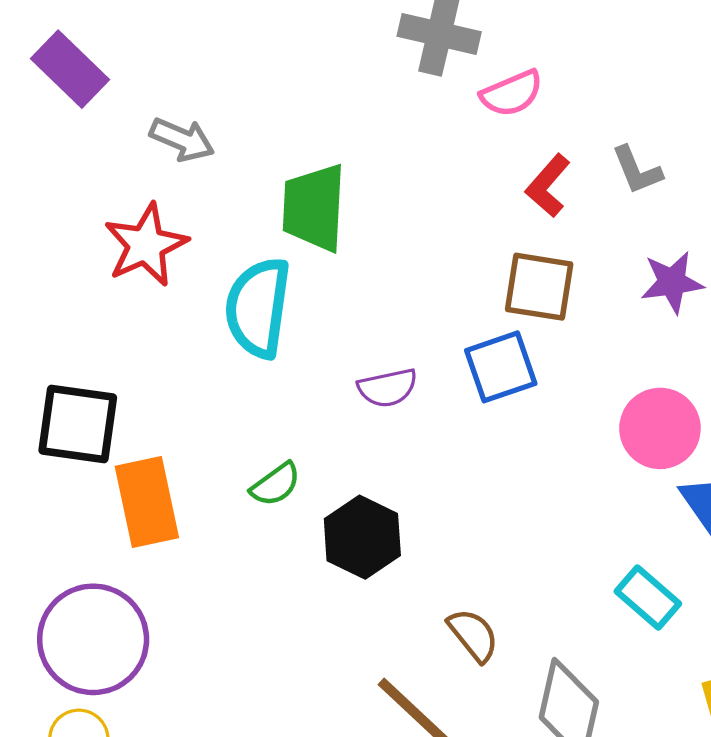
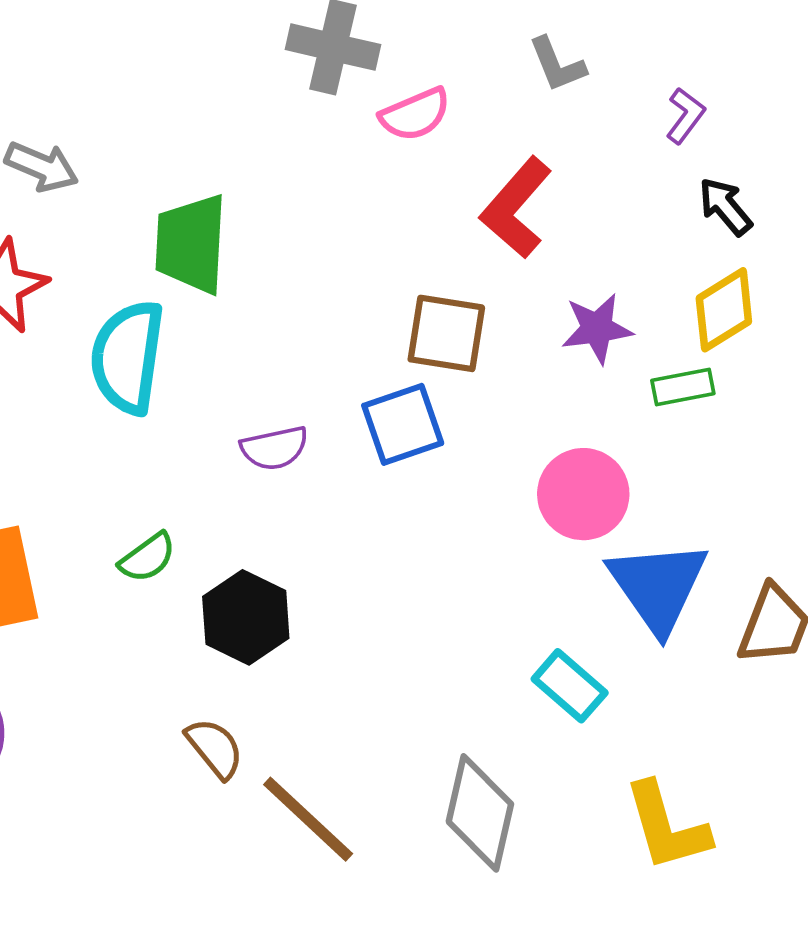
gray L-shape: (637, 170) -> (557, 65), moved
red L-shape: (548, 186) -> (516, 208), moved, size x1.4
brown semicircle: (473, 635) -> (215, 748), moved

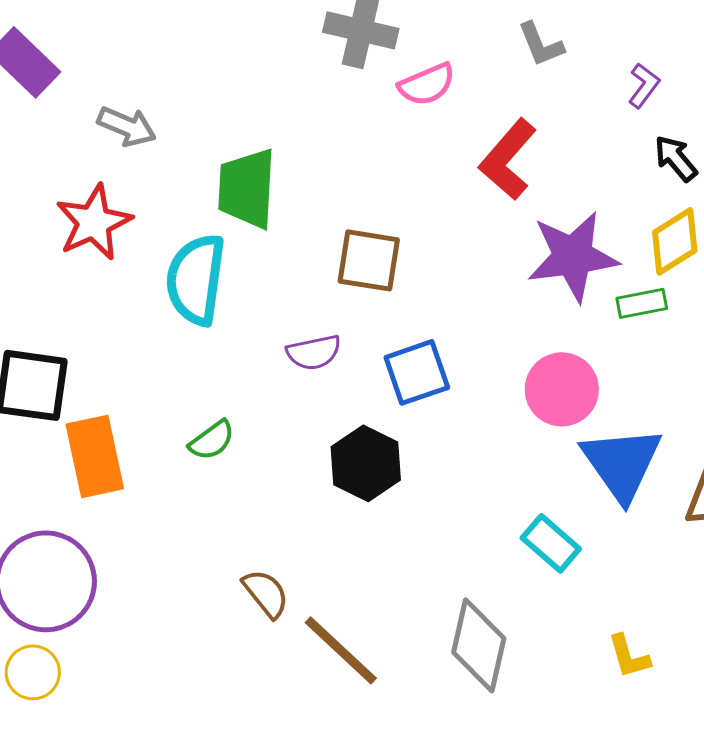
purple star: (597, 328) -> (573, 256), size x1.6
brown square: (446, 333) -> (369, 260), moved
blue square: (403, 424) -> (417, 372), moved
black hexagon: (246, 617) -> (366, 463), moved
yellow L-shape: (667, 827) -> (629, 656), size x0.6

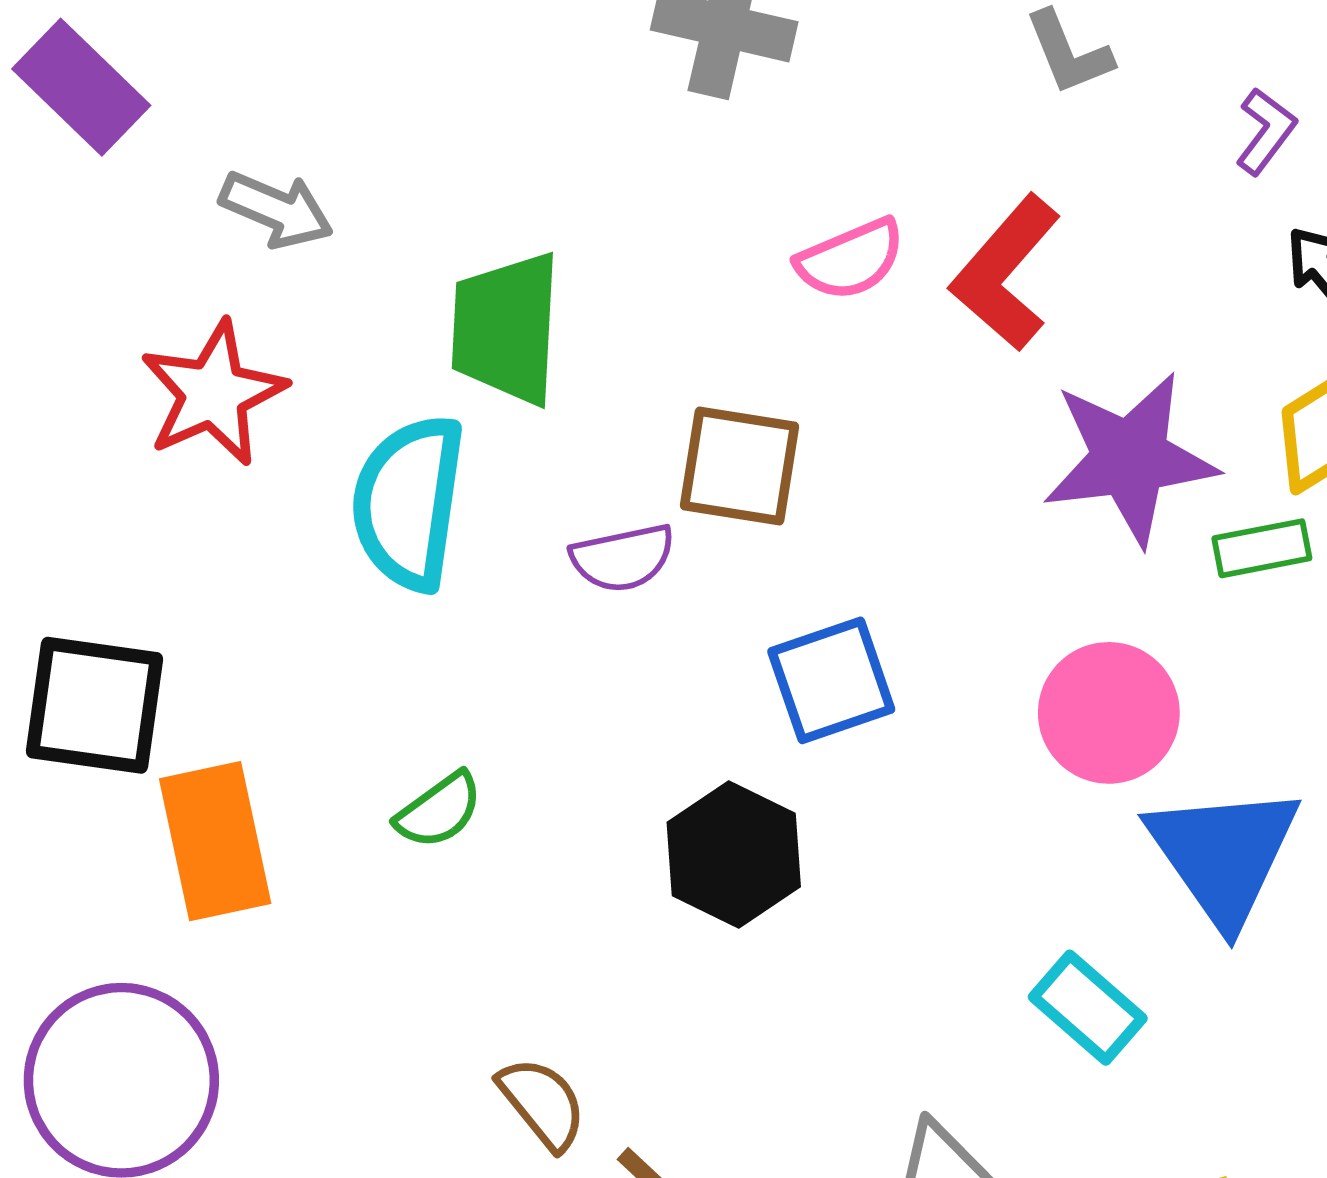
pink semicircle: (427, 84) -> (850, 259), moved
purple semicircle: (314, 352) -> (623, 558), moved

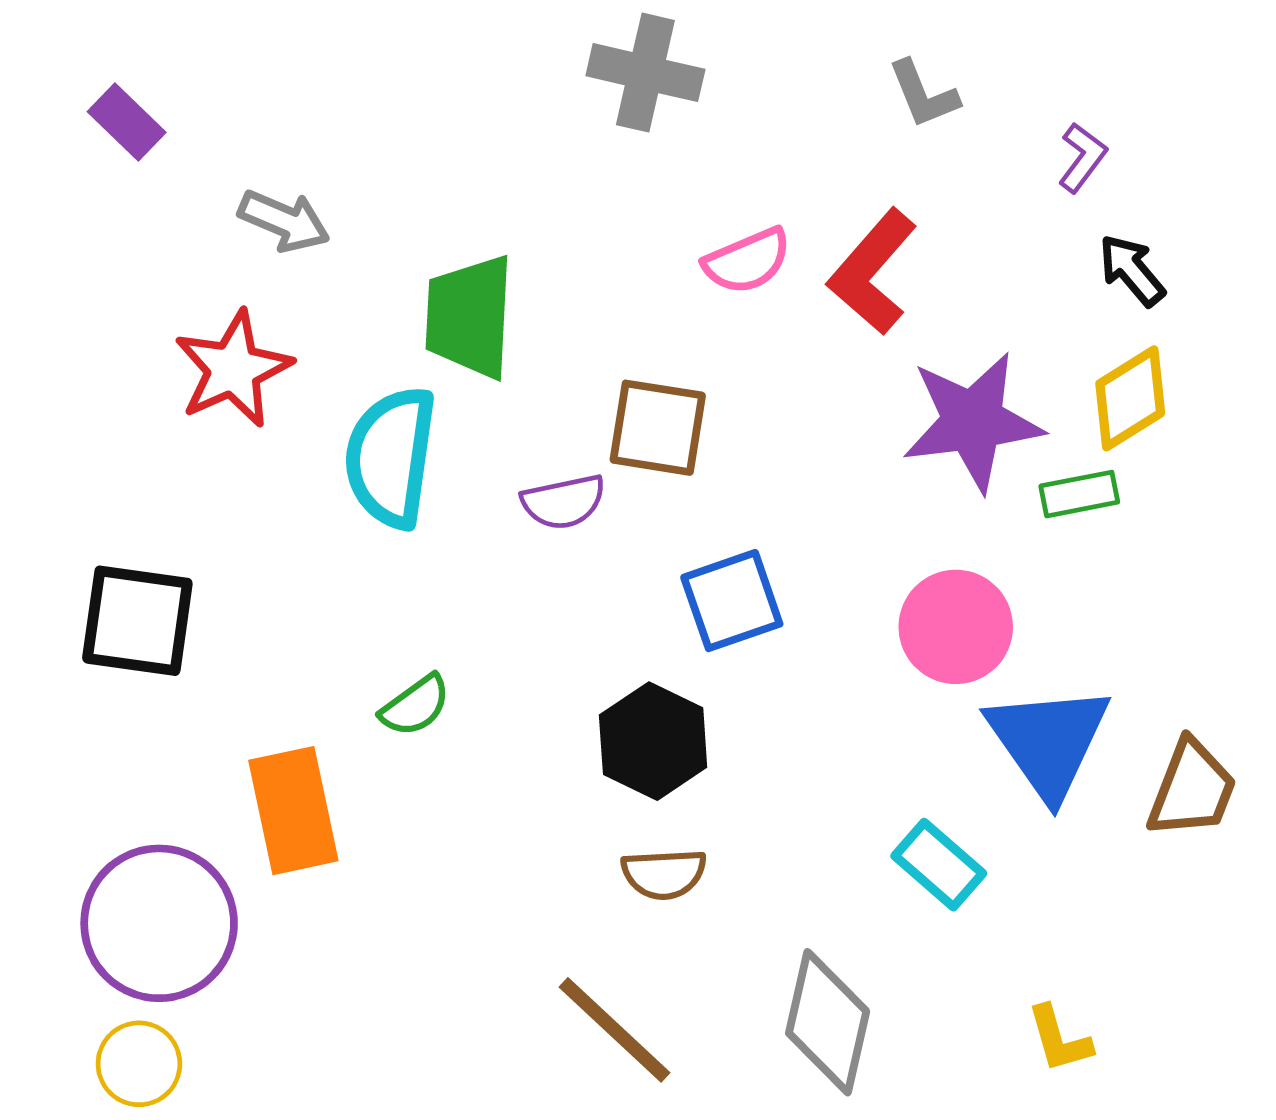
purple rectangle: (81, 87) -> (127, 122), size x0.7
orange rectangle: (215, 841) -> (293, 811), moved
brown semicircle: (542, 1103) -> (664, 874), moved, turned 126

